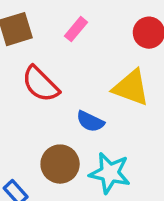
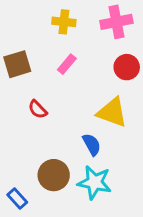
red semicircle: (40, 84) -> (38, 109), size x0.6
blue semicircle: (90, 121) -> (92, 144), moved, turned -145

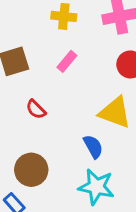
brown circle: (54, 175) -> (31, 170), moved

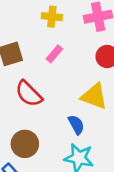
red semicircle: (36, 109) -> (29, 94), size x1.6

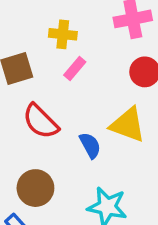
yellow cross: (52, 17) -> (63, 34), moved
blue semicircle: (76, 125) -> (90, 145), moved

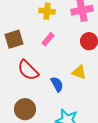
yellow cross: (63, 34) -> (47, 11), moved
yellow triangle: (128, 125) -> (79, 72), size x0.7

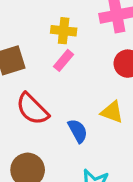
yellow cross: (47, 11) -> (64, 31), moved

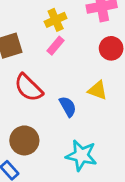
yellow cross: (64, 31) -> (56, 20), turned -30

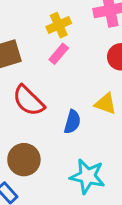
blue semicircle: (68, 107) -> (72, 122), turned 45

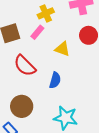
pink rectangle: (59, 54) -> (37, 32), moved
yellow triangle: (106, 104) -> (62, 49), moved

